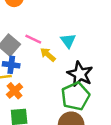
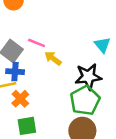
cyan triangle: (68, 41) -> (102, 45), moved
black star: (80, 74) -> (88, 77), turned -30

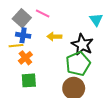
yellow arrow: (53, 58) -> (54, 37), moved, turned -40
black star: (88, 77) -> (82, 45), turned 30

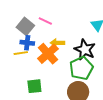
orange cross: (25, 58) -> (48, 54), moved, size x1.5

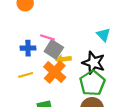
gray square: (25, 26) -> (54, 49), moved
blue cross: (27, 43) -> (28, 48), moved

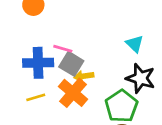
blue cross: (28, 48) -> (38, 63), size x1.5
black star: (94, 63) -> (141, 78), moved

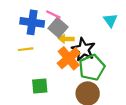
black star: (141, 78) -> (83, 49), moved
orange cross: (73, 93) -> (69, 58), moved

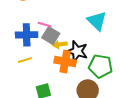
cyan triangle: (110, 20) -> (97, 21), size x1.5
orange cross: (69, 58) -> (65, 62), turned -30
green pentagon: (92, 67) -> (100, 66), moved, turned -30

